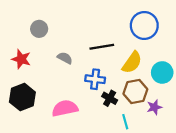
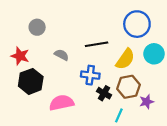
cyan circle: (162, 72) -> (154, 54), moved
black hexagon: (22, 97) -> (31, 81), moved
cyan line: (125, 122) -> (119, 115), turned 40

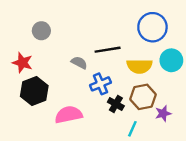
gray semicircle: (62, 55) -> (79, 63), moved
yellow semicircle: (125, 59) -> (139, 66), turned 55
blue cross: (90, 75) -> (100, 84), turned -30

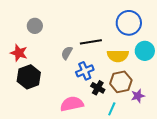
gray semicircle: (79, 63) -> (67, 53), turned -88
pink semicircle: (69, 115) -> (72, 104), moved

